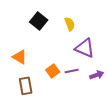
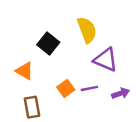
black square: (39, 21) -> (48, 44), moved
yellow semicircle: (70, 24) -> (87, 30), size x1.5

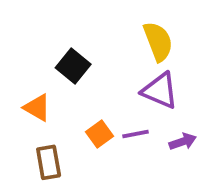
yellow semicircle: (87, 30) -> (158, 41), moved

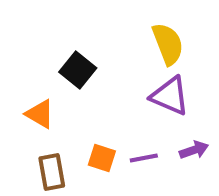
orange square: (100, 134) -> (102, 158), moved, turned -36
purple line: (135, 134) -> (144, 158), moved

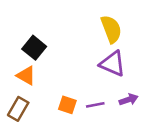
black square: (78, 70) -> (34, 48), moved
brown rectangle: (52, 172) -> (18, 109), moved, turned 40

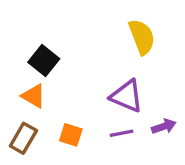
purple triangle: (113, 64) -> (127, 96), moved
orange square: (67, 105) -> (71, 135), moved

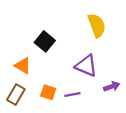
black square: (44, 60) -> (45, 41), moved
purple line: (122, 133) -> (72, 95), moved

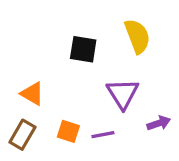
black square: (45, 41) -> (83, 49), moved, turned -30
purple triangle: (86, 66) -> (123, 94), turned 35

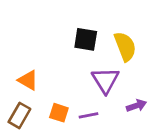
yellow semicircle: (137, 36) -> (125, 46), moved
black square: (83, 49) -> (86, 39), moved

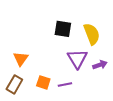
orange triangle: (28, 80) -> (21, 59), turned 35
purple arrow: (136, 106) -> (100, 65), moved

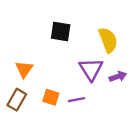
black square: (63, 29) -> (61, 31), moved

